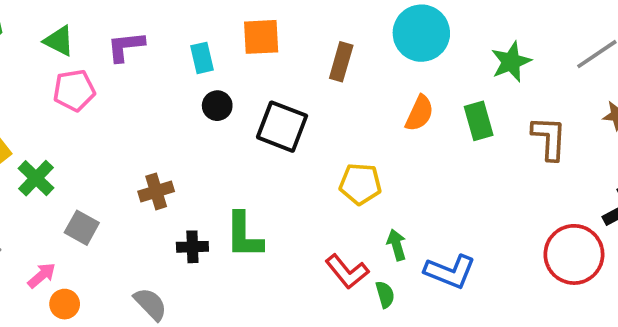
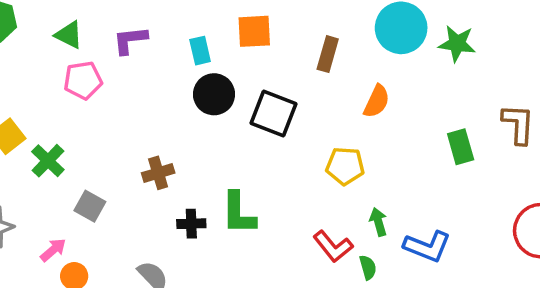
green star: (511, 62) -> (457, 44), moved, turned 30
black circle: (217, 106) -> (214, 94), size x1.5
orange semicircle: (419, 113) -> (377, 101), moved
green rectangle: (479, 121) -> (461, 147), moved

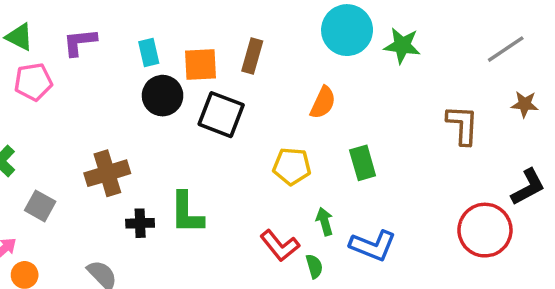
orange square: (254, 31) -> (200, 65), moved
brown rectangle: (328, 54) -> (252, 56), moved
green rectangle: (461, 147) -> (363, 163), moved
brown cross: (158, 173) -> (107, 173), size x1.4

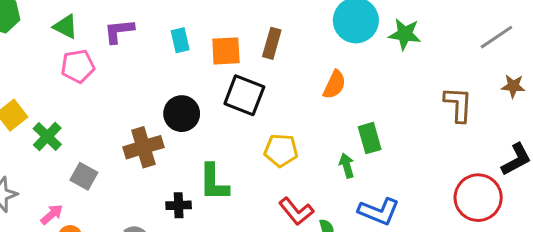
black circle: (163, 96) -> (182, 114), moved
yellow pentagon: (292, 166) -> (281, 150), moved
green arrow: (325, 221) -> (347, 166), moved
black cross: (140, 223) -> (179, 205), moved

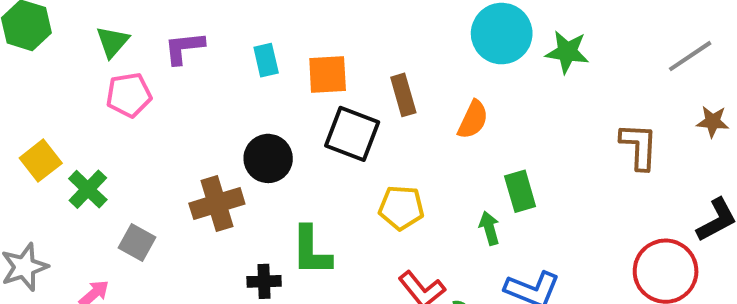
green triangle: (66, 26) -> (112, 42), turned 44
brown rectangle: (272, 43) -> (403, 95), moved, turned -32

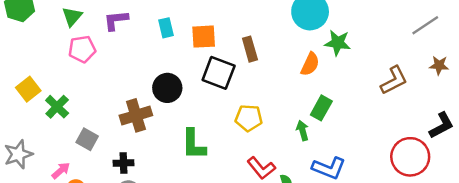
green star: (567, 52) -> (338, 43), moved
orange semicircle: (473, 120) -> (310, 64), moved
brown L-shape: (639, 146) -> (394, 80), turned 60
green rectangle: (520, 191) -> (321, 108), turned 45
black cross: (264, 281) -> (123, 163), moved

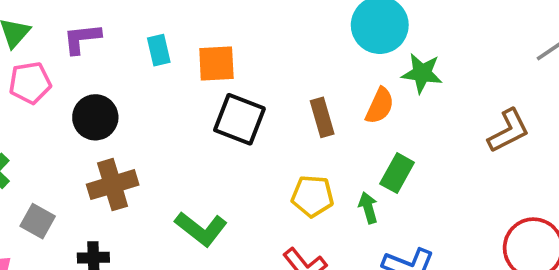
brown rectangle: (250, 49) -> (322, 117), moved
black circle: (167, 88) -> (95, 117), moved
yellow pentagon: (249, 118) -> (312, 196), moved
green L-shape: (194, 144) -> (201, 229), turned -52

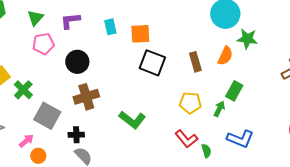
green arrow: (368, 208) -> (219, 109), turned 42
gray square: (38, 221) -> (47, 116), size x1.5

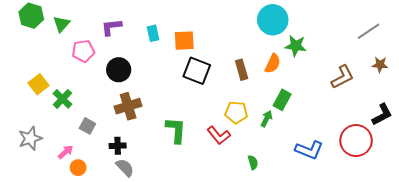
green triangle: (35, 18) -> (61, 24), moved
gray square: (47, 116) -> (87, 126), size x0.6
green L-shape: (132, 120) -> (176, 130), turned -124
red L-shape: (186, 139) -> (219, 135), moved
blue L-shape: (240, 139) -> (309, 150), moved

